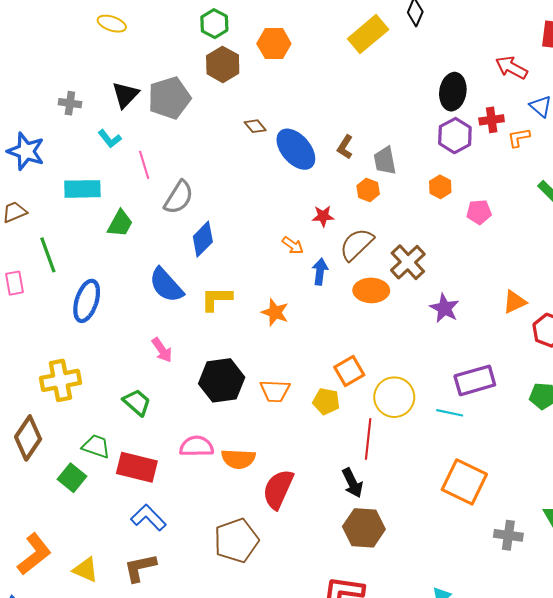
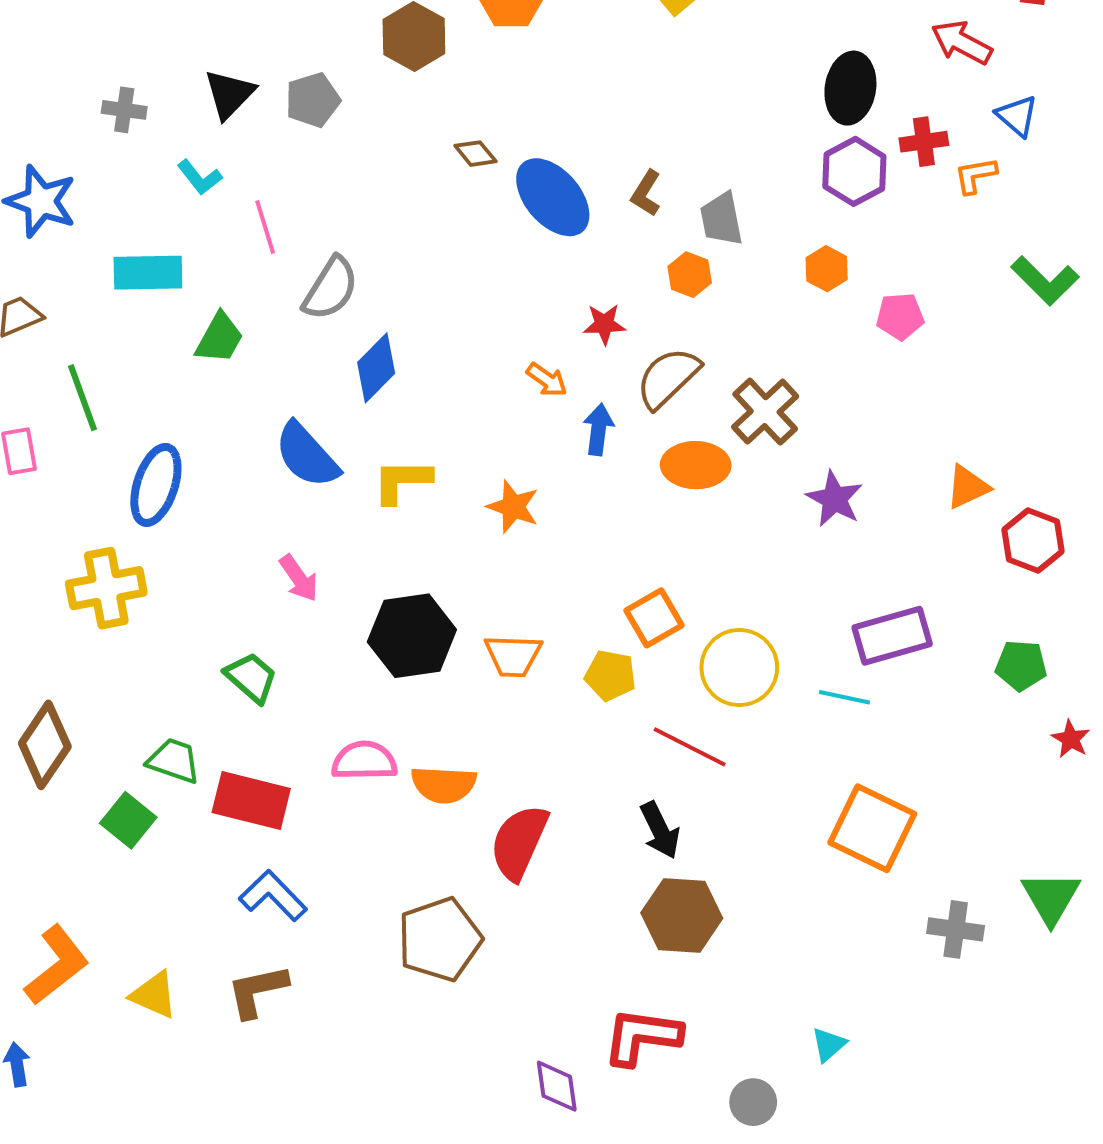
gray pentagon: (169, 98) -> (313, 100), size x0.7
yellow cross: (60, 380) -> (106, 588), moved
red line: (368, 439) -> (690, 747), turned -69

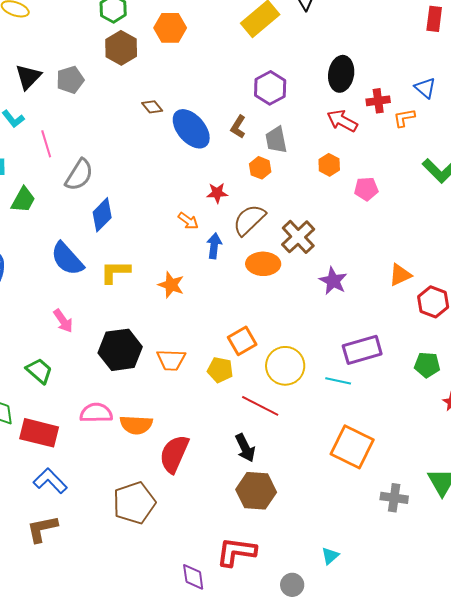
red arrow: (962, 42) -> (342, 121), moved
purple hexagon: (854, 171) -> (270, 88), moved

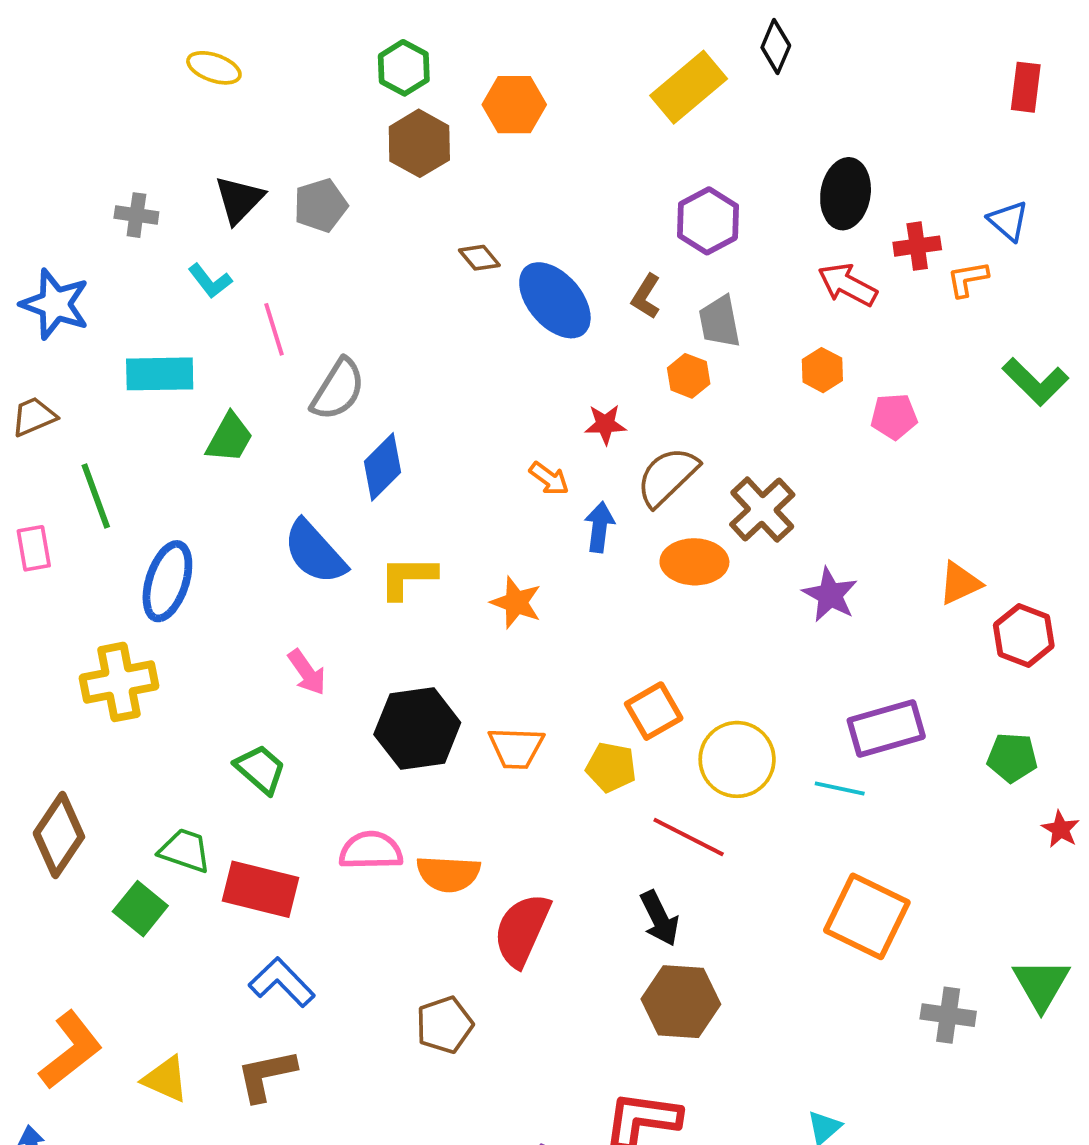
brown pentagon: (134, 503) -> (444, 1025), size x0.7

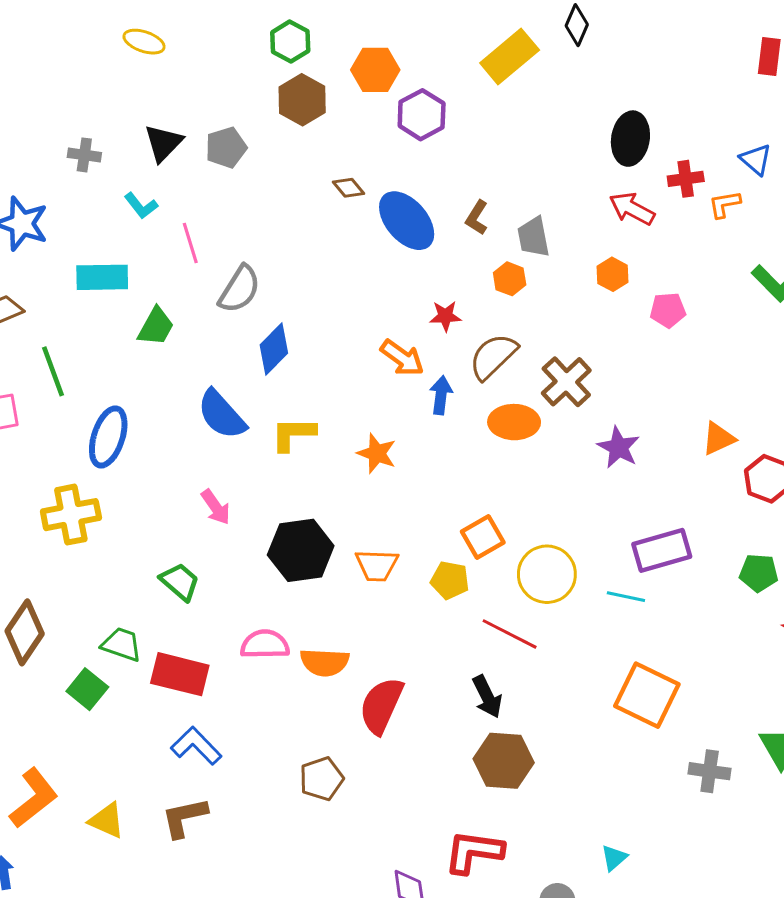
purple hexagon: (708, 221) -> (422, 115), moved
orange arrow: (549, 479) -> (402, 358), size x1.4

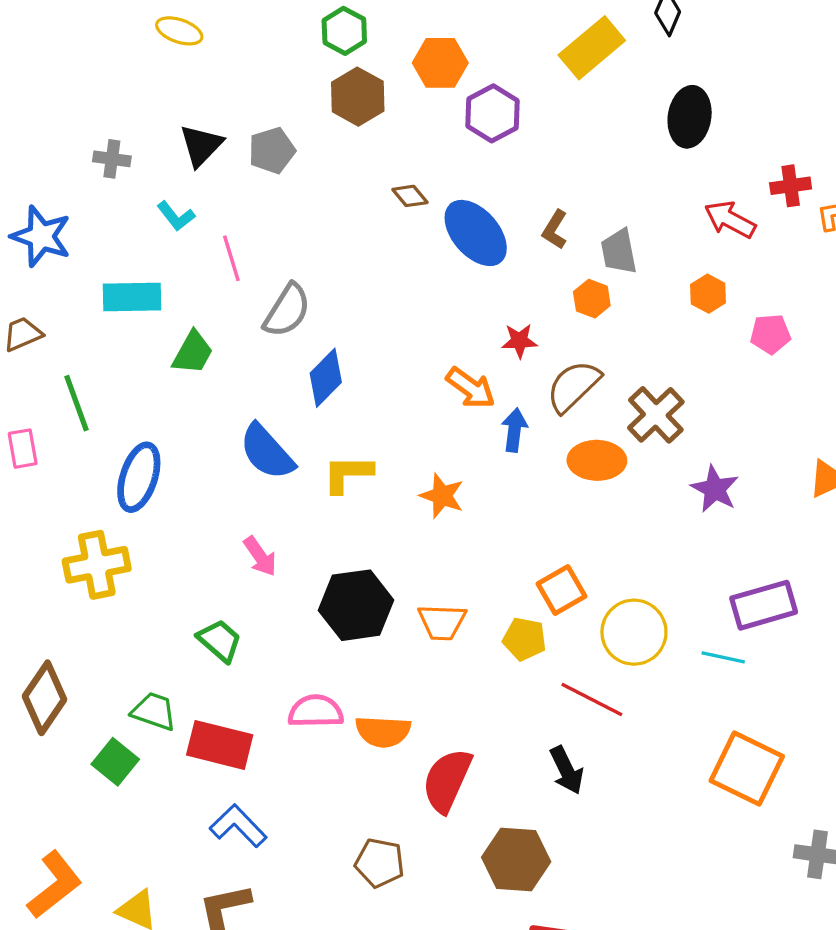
black ellipse: (630, 139) -> (690, 117), moved
brown hexagon: (504, 761) -> (516, 860), moved
brown pentagon: (322, 779) -> (380, 863), turned 30

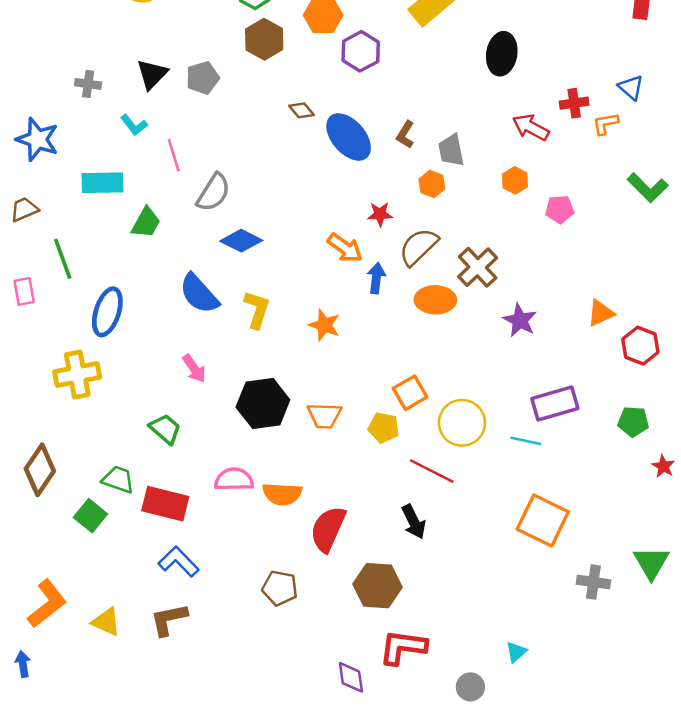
blue diamond: (326, 378) -> (241, 241), turned 72
yellow L-shape: (348, 474) -> (257, 309), turned 108

